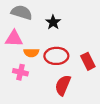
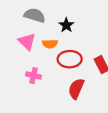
pink triangle: (14, 39) -> (27, 42), turned 42
orange semicircle: (31, 53) -> (50, 44), moved

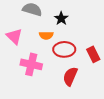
pink triangle: (27, 42) -> (14, 36), moved
pink cross: (34, 76) -> (31, 64), size x1.5

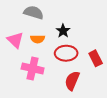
black star: (61, 18) -> (63, 31), moved
orange semicircle: (46, 35) -> (38, 39), moved

